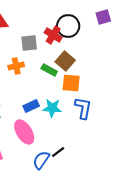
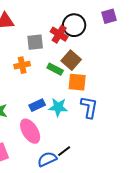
blue semicircle: (41, 160) -> (47, 159), turned 30

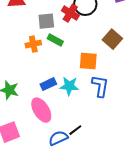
brown square: (71, 60) -> (112, 39), moved
green rectangle: (55, 69) -> (55, 40), moved

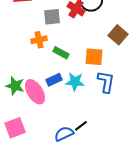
green rectangle: (55, 40) -> (61, 53), moved
pink ellipse: (41, 110) -> (35, 92), moved

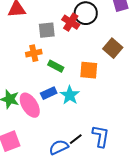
cyan star: (75, 82) -> (70, 95), turned 30
blue L-shape: (106, 82) -> (101, 136), moved

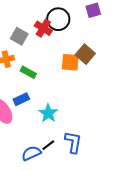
gray square: (47, 30) -> (19, 36), turned 36
orange square: (89, 70) -> (70, 62), moved
cyan star: (70, 95) -> (48, 113), moved

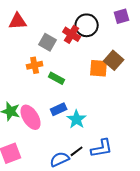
blue rectangle: (21, 99) -> (59, 109), moved
blue L-shape: (73, 142) -> (102, 148), turned 70

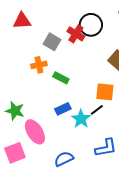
orange square: (99, 68) -> (105, 92), moved
pink ellipse: (31, 117) -> (35, 132), moved
black line: (77, 151) -> (97, 110), moved

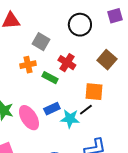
red cross: (76, 34) -> (67, 63), moved
cyan star: (81, 119) -> (70, 119), turned -30
pink ellipse: (35, 132) -> (29, 118), moved

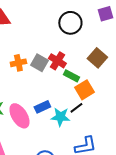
gray square: (41, 42) -> (39, 63), moved
green rectangle: (50, 78) -> (71, 76), moved
orange square: (94, 92) -> (84, 90), turned -36

